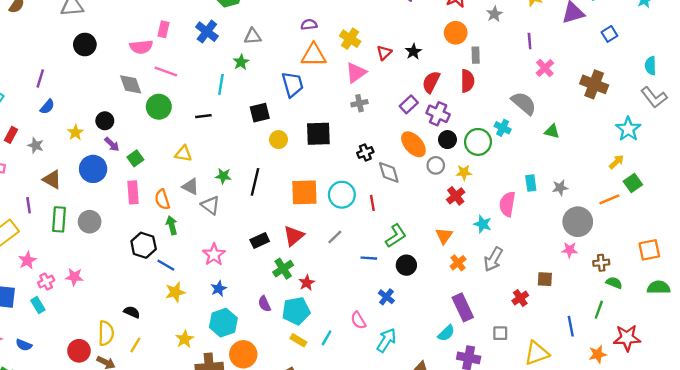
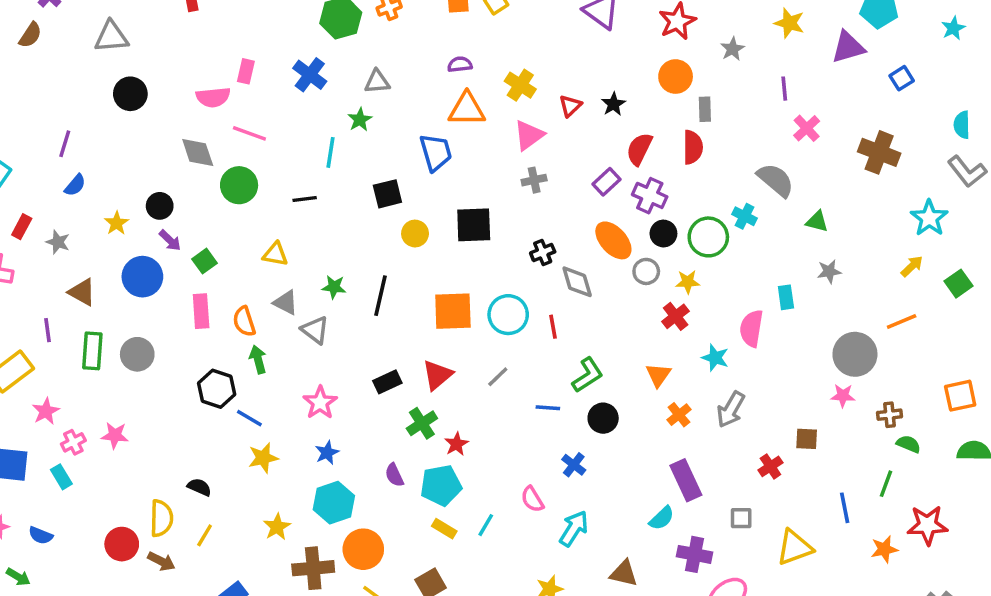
green square: (633, 183) -> (958, 284), moved
gray star: (560, 188) -> (829, 271), moved

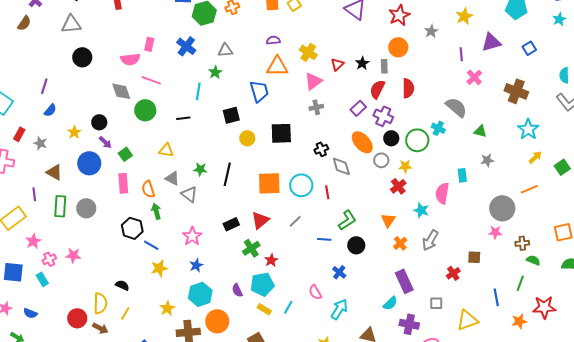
yellow star: (789, 23) -> (464, 16), turned 30
purple triangle: (848, 47) -> (491, 42), moved
gray rectangle: (705, 109) -> (384, 66), moved
cyan star: (929, 218) -> (528, 129), moved
purple semicircle: (394, 475) -> (237, 290), moved

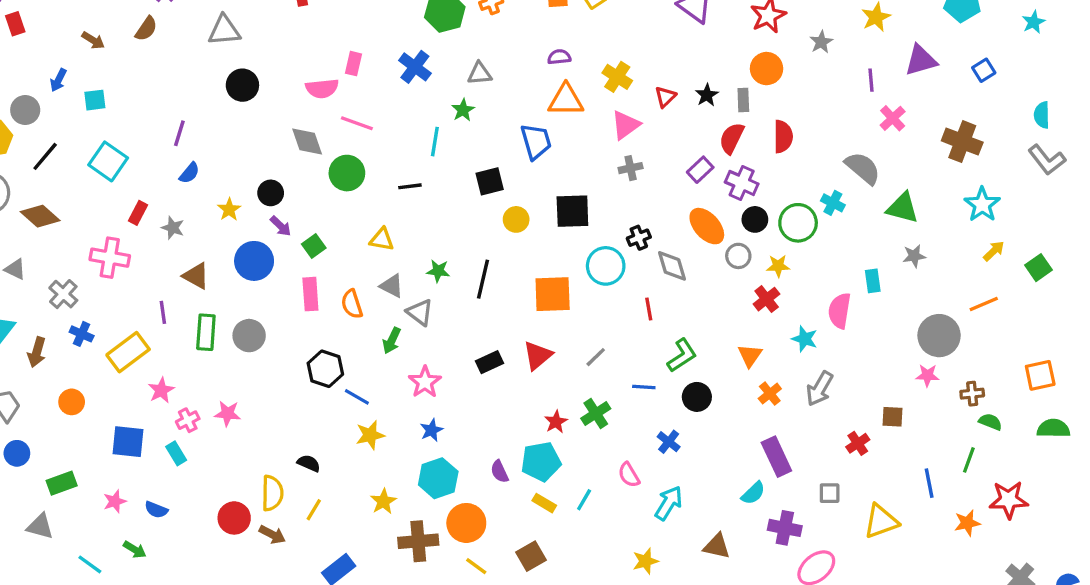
green triangle: (480, 131) -> (903, 208), size x1.5
cyan circle: (301, 185) -> (606, 266), moved
green arrow: (156, 211) -> (392, 341), moved, turned -140
green cross: (251, 248) -> (596, 414), moved

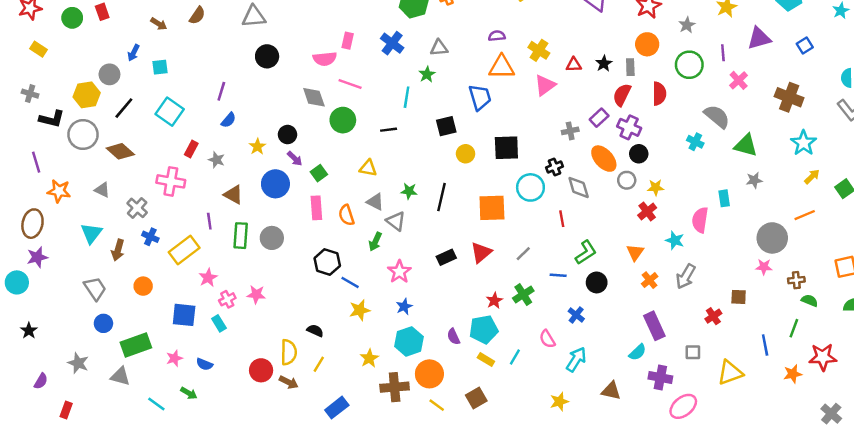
red triangle: (665, 97) -> (574, 65), turned 42
gray cross: (631, 168) -> (570, 131), moved
green circle: (798, 223) -> (689, 65), moved
green rectangle: (62, 483) -> (136, 345), size x1.4

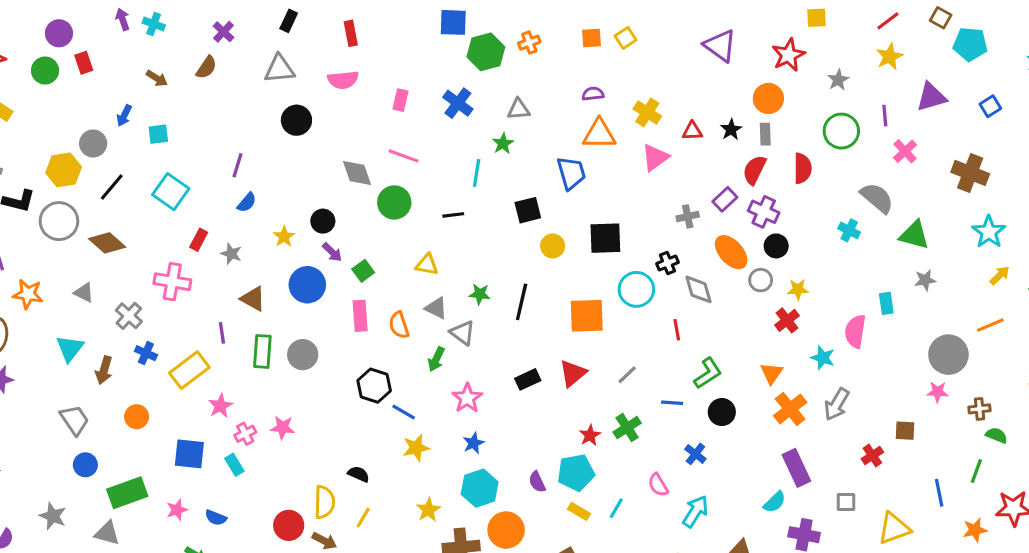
orange circle: (647, 44) -> (768, 98), moved
pink semicircle: (325, 59) -> (343, 80), moved
orange cross: (650, 280) -> (790, 409), size x1.5

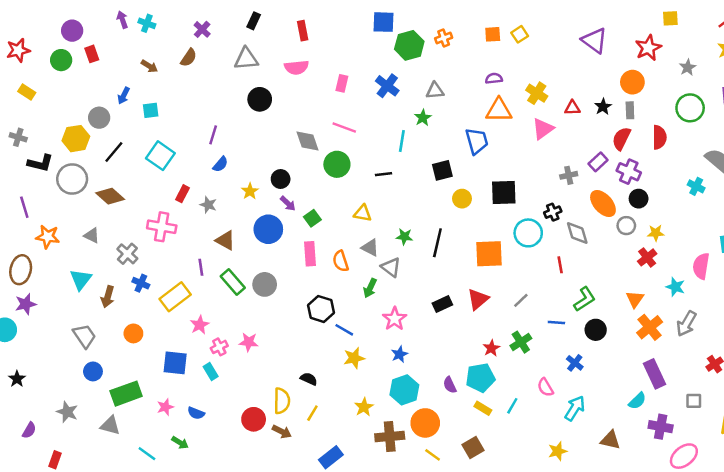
green rectangle: (262, 351) -> (233, 282), turned -45

